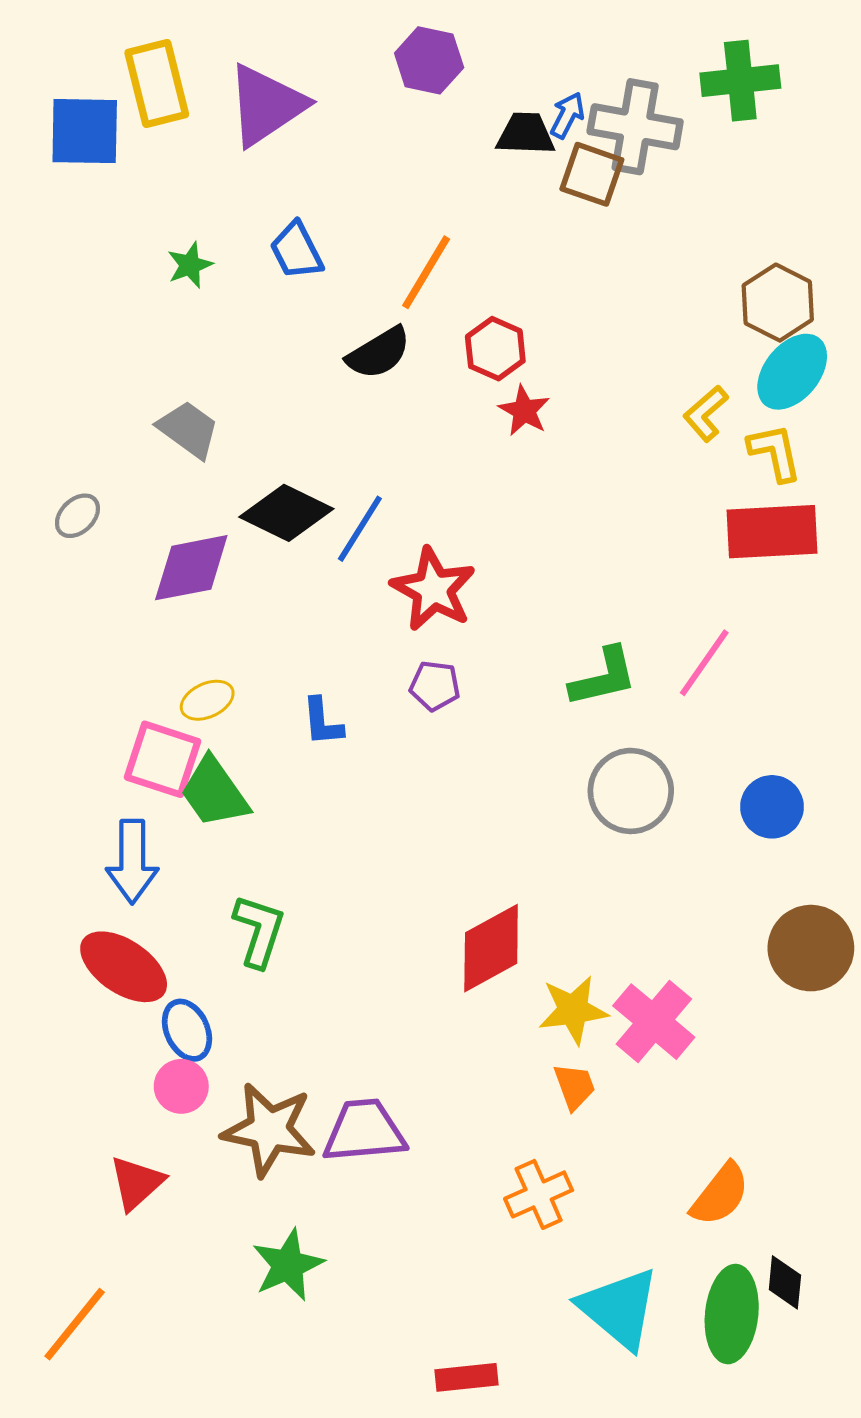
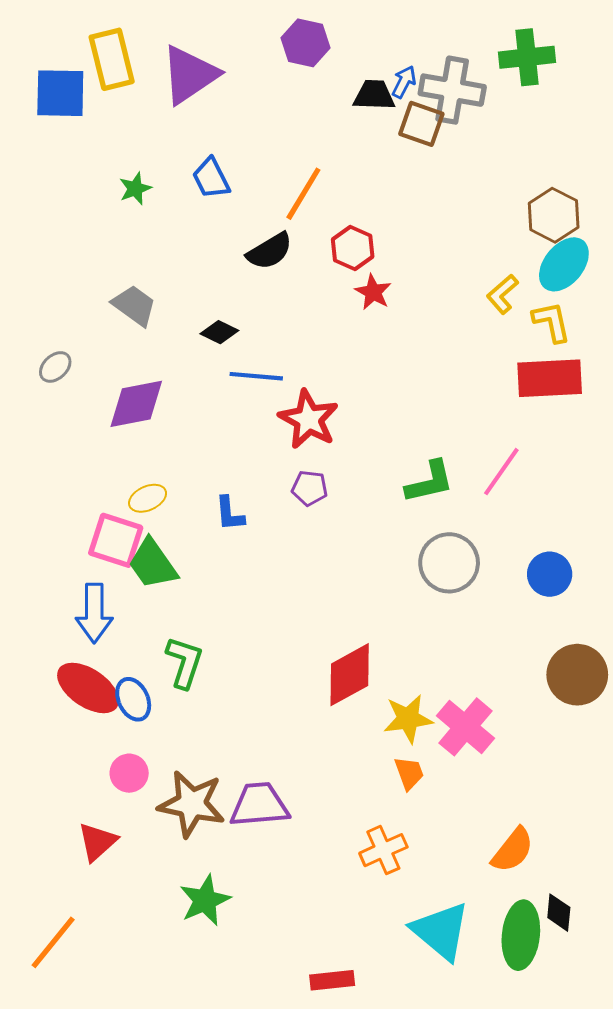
black diamond: (286, 513) -> (219, 332), moved, size x0.6
blue line: (360, 529) -> (256, 376), turned 63
blue ellipse: (187, 1030) -> (133, 699), moved

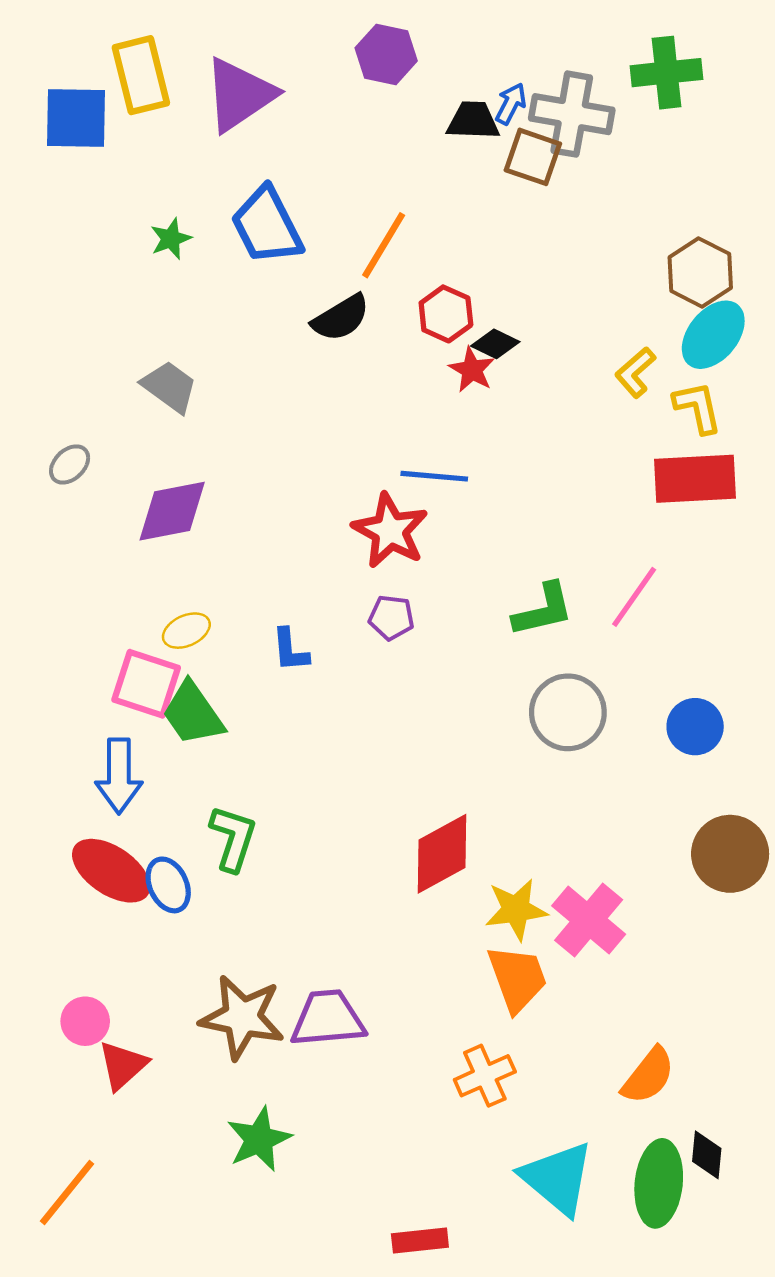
blue trapezoid: (211, 178) -> (267, 226), size x1.5
black diamond: (219, 332) -> (495, 344), moved
blue line: (256, 376) -> (434, 476), moved
pink circle: (129, 773) -> (85, 1021), moved
orange trapezoid: (409, 773) -> (517, 978), size x1.6

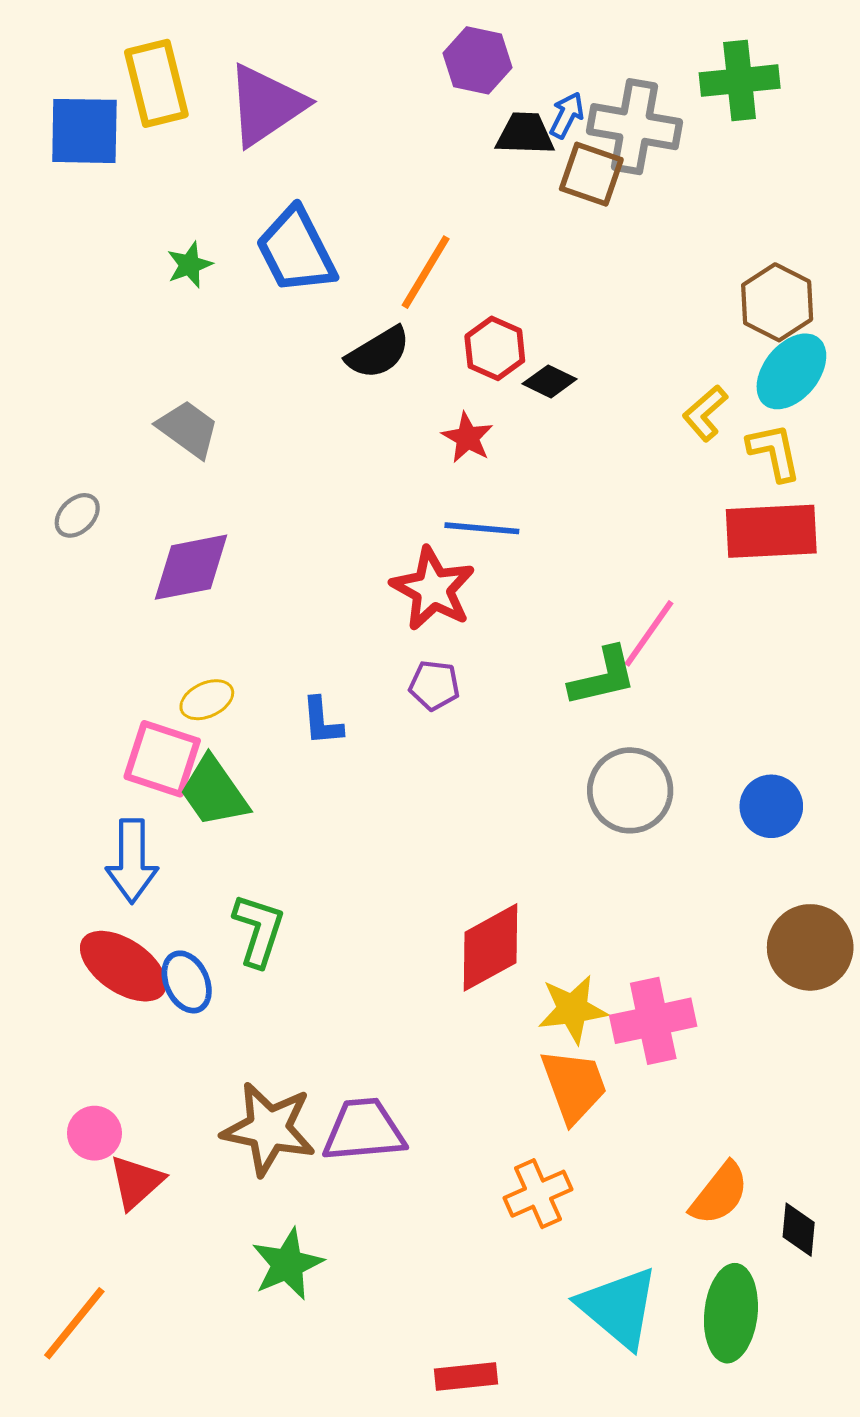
purple hexagon: (386, 54) -> (478, 60), moved
red star: (472, 370) -> (467, 438), moved
pink line: (634, 597) -> (649, 633), moved
pink cross: (589, 920) -> (653, 1021), turned 38
black diamond: (707, 1155) -> (799, 1230), moved

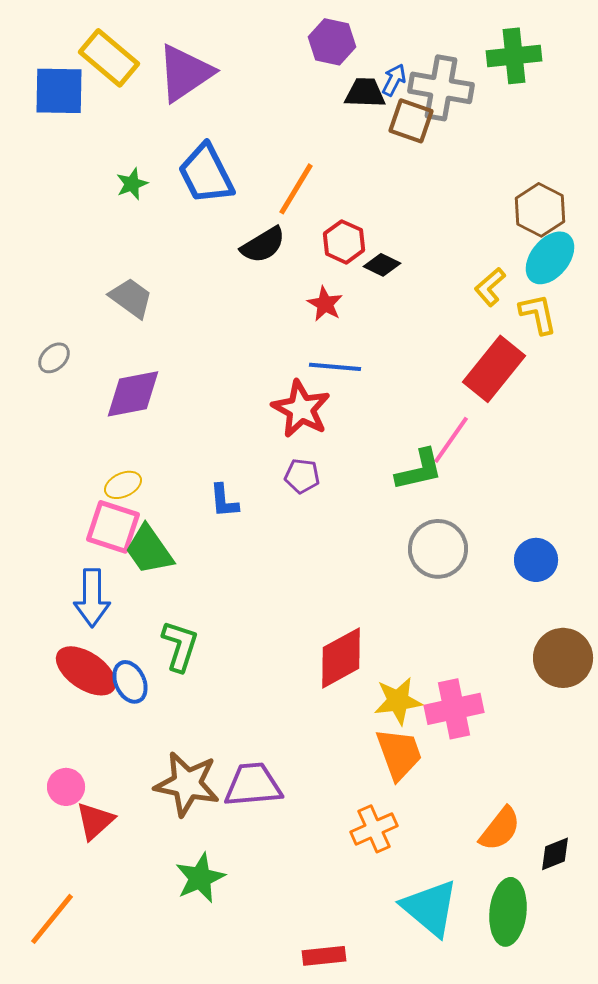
yellow rectangle: (156, 83) -> (109, 58), turned -36
red rectangle: (771, 531) -> (494, 369), moved, turned -48
yellow ellipse: (207, 700) -> (123, 485), moved
black diamond: (799, 1230) -> (555, 854), turned 63

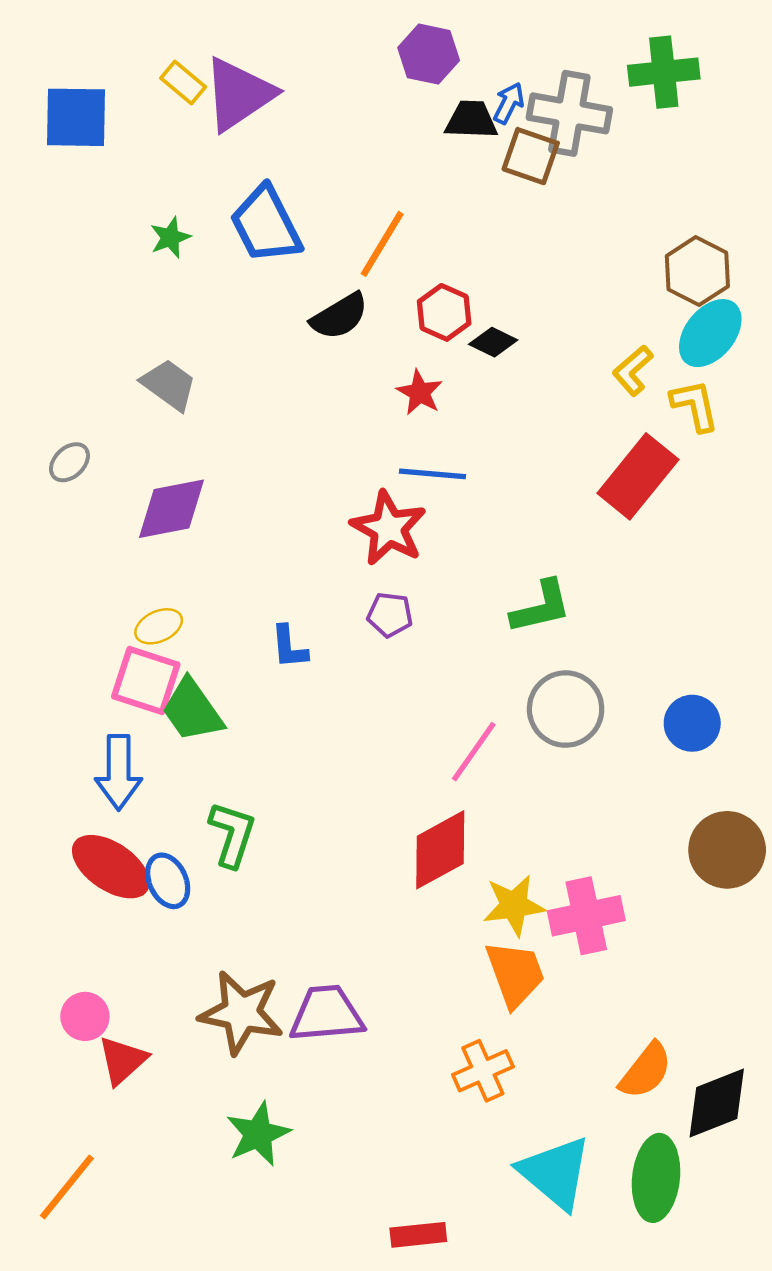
yellow rectangle: (109, 58) -> (183, 82), moved, size x0.6
pink line: (451, 440) -> (474, 752), moved
black diamond: (555, 854) -> (717, 1103), size x1.6

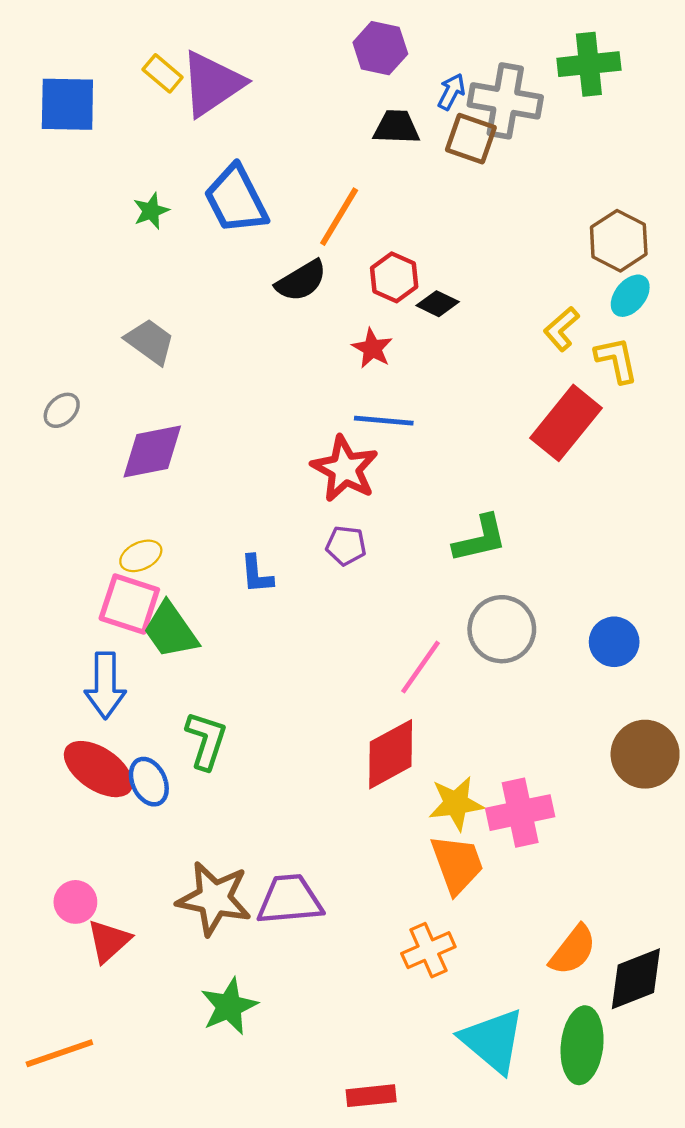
black trapezoid: (471, 120) -> (396, 127), moved
cyan ellipse: (710, 333) -> (630, 296), size x0.7
orange line: (67, 1187) -> (59, 1053), turned 32

